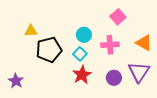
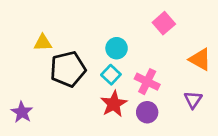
pink cross: (110, 45) -> (147, 82), moved, turned 30
purple triangle: (139, 72) -> (193, 100), size x0.6
purple circle: (114, 78) -> (147, 112), moved

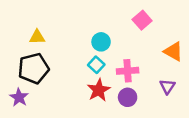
black pentagon: (68, 69) -> (34, 68), moved
pink cross: (147, 82) -> (128, 71), turned -30

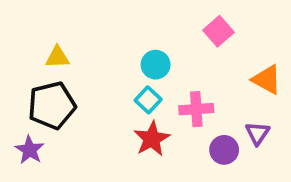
purple circle: (128, 97) -> (224, 150), moved

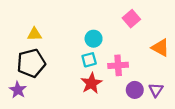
cyan square: (148, 100) -> (89, 60), turned 32
purple triangle: (257, 133) -> (156, 90), moved

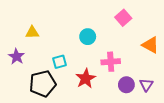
cyan square: (89, 60) -> (59, 62), moved
black pentagon: (31, 63) -> (43, 84), moved
purple star: (18, 90) -> (17, 57), moved

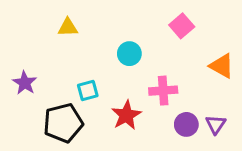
yellow triangle: (32, 32) -> (68, 27), moved

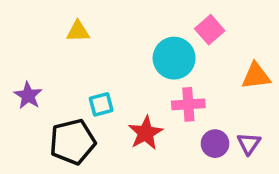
cyan circle: (129, 54) -> (174, 58), moved, size x1.5
orange triangle: (222, 66) -> (256, 76), turned -36

